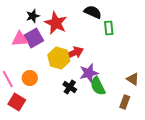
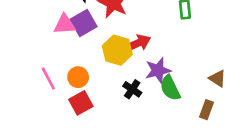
red square: (17, 102) -> (81, 103), moved, turned 30

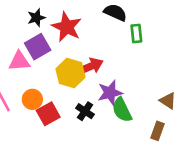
pink triangle: (65, 24) -> (19, 61), moved
red square: (81, 103) -> (48, 114), moved

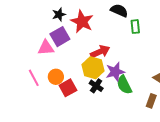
yellow hexagon: (71, 73) -> (93, 68), moved

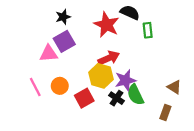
red star: (82, 22) -> (106, 25), moved
black cross: (96, 86) -> (116, 98), moved
red square: (68, 88) -> (84, 98), moved

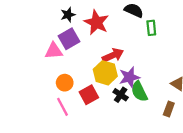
red star: (106, 25) -> (96, 22), moved
pink line: (35, 87) -> (62, 107), moved

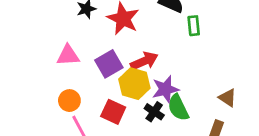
purple square: (69, 39) -> (109, 64), moved
orange circle: (65, 83) -> (69, 101), moved
red square: (89, 95) -> (113, 112), turned -36

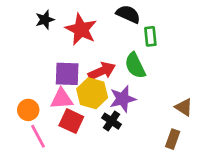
pink triangle: (68, 55) -> (62, 99), moved
purple square: (109, 64) -> (67, 74), turned 32
green semicircle: (178, 108) -> (135, 66), moved

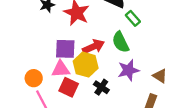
green rectangle: (150, 36) -> (133, 18), turned -35
purple star: (123, 99) -> (128, 70), moved

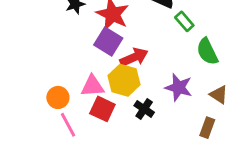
green semicircle: (121, 42) -> (207, 52), moved
purple square: (65, 49) -> (108, 41), moved, turned 30
purple star: (128, 70) -> (179, 87), turned 30

